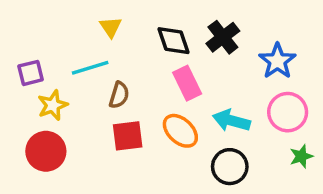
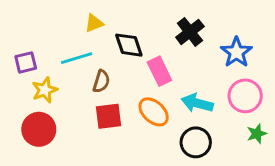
yellow triangle: (111, 27) -> (94, 23), turned 42
black diamond: (174, 41) -> (129, 45), moved

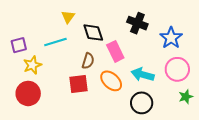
yellow triangle: (94, 23) -> (68, 17), turned -32
black cross: (190, 32) -> (137, 23), turned -30
brown semicircle: (101, 81) -> (88, 61), moved

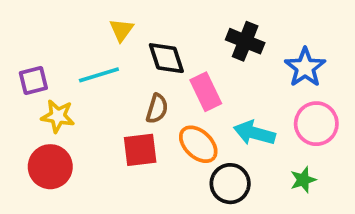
yellow star: (32, 65) -> (58, 116), turned 30
green star: (186, 97) -> (303, 180), moved
black circle: (142, 103) -> (230, 184), moved

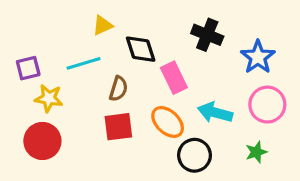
yellow triangle: (121, 30) -> (103, 25), turned 30
brown semicircle: (157, 109) -> (118, 89), moved

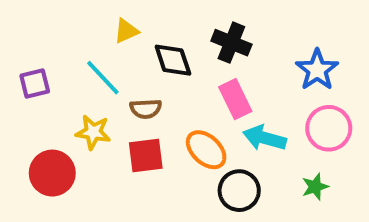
black cross: (207, 35) -> (231, 43), moved
cyan line: (84, 63) -> (103, 78), turned 64
pink rectangle: (174, 78) -> (235, 99), moved
brown semicircle: (118, 89) -> (146, 109), turned 70
yellow star: (49, 98) -> (93, 132), moved

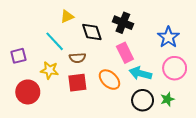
purple square: (35, 83) -> (18, 56), moved
black circle: (239, 191) -> (143, 100), moved

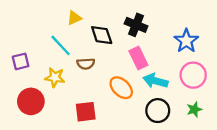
red square: (77, 83) -> (86, 112), moved
green star: (167, 99) -> (194, 109), moved

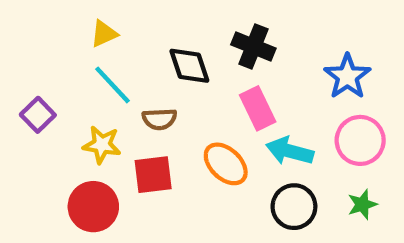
yellow triangle: (74, 18) -> (104, 34), moved
purple square: (21, 61) -> (38, 115), turned -30
red circle: (31, 101) -> (93, 207), moved
red square: (86, 112) -> (153, 175), moved

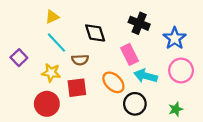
black cross: (253, 47) -> (139, 23), moved
green star: (362, 204) -> (176, 109), moved
black circle: (294, 207) -> (135, 104), moved

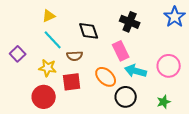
blue star: (175, 38) -> (175, 17), moved

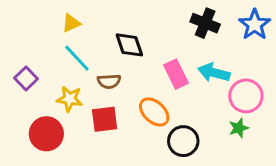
black cross: (130, 22) -> (205, 23), moved
cyan arrow: (136, 71) -> (214, 73), moved
red circle: (44, 97) -> (46, 134), moved
green star: (164, 102) -> (239, 128), moved

